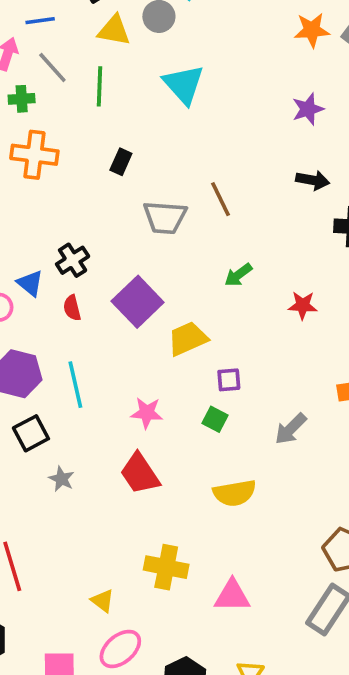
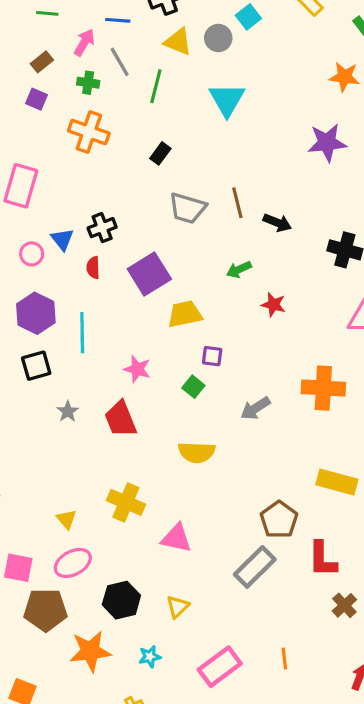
purple star: (308, 109) -> (327, 143), size x1.4
black arrow: (313, 180) -> (277, 223), moved
red star: (303, 305) -> (273, 305), moved
gray star: (61, 479) -> (68, 411), moved

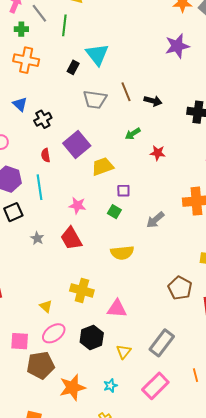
cyan triangle: (227, 100) -> (97, 55), moved
blue triangle: (62, 239) -> (20, 104), moved
red semicircle: (93, 268) -> (46, 155), moved
gray rectangle: (255, 567) -> (162, 343), moved
black hexagon: (121, 600) -> (92, 338), moved

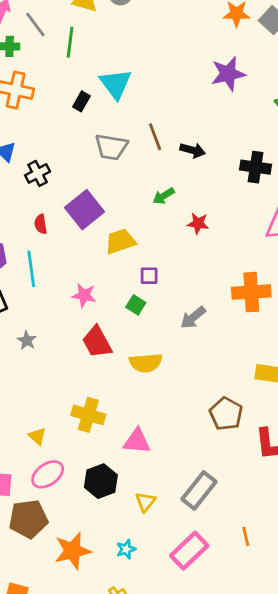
red trapezoid: (71, 238) -> (97, 342), moved

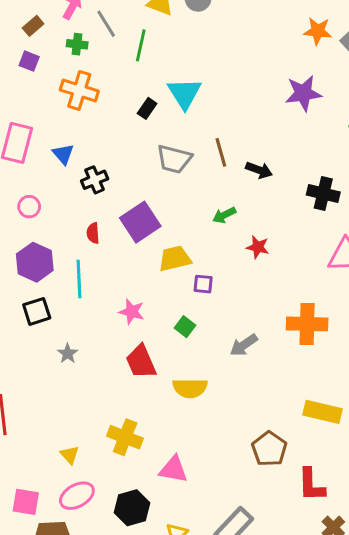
purple square: (149, 276) -> (203, 284), moved

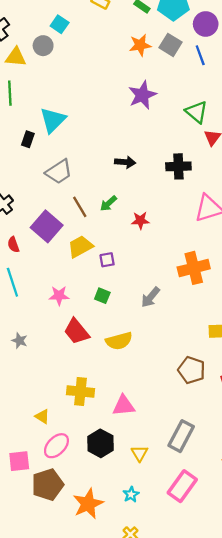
cyan triangle: (184, 93) -> (53, 120), turned 32
brown line: (221, 152) -> (80, 207), moved
gray trapezoid: (174, 159) -> (59, 172), turned -32

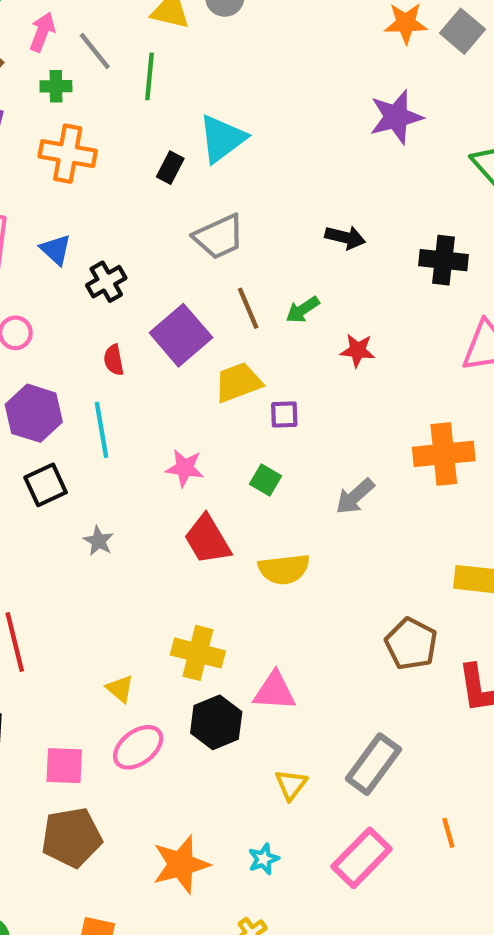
black hexagon: (100, 443) -> (216, 722), moved
brown pentagon: (48, 485) -> (72, 837), moved

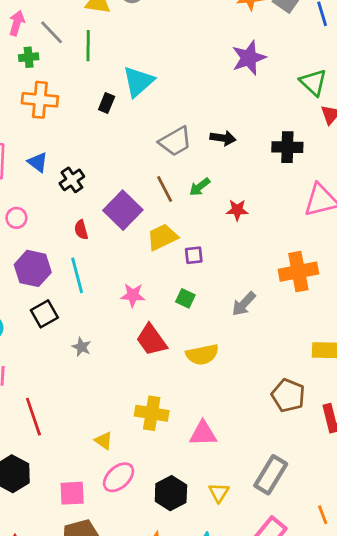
gray trapezoid: (219, 237) -> (175, 141), moved
black hexagon: (216, 722) -> (171, 493), moved

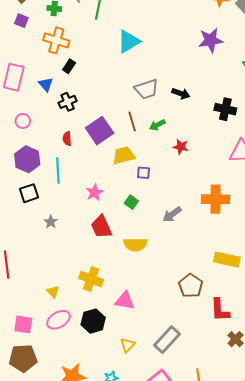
black rectangle: (107, 103) -> (69, 66), moved
pink star: (133, 295) -> (95, 192), turned 30
black hexagon: (171, 493) -> (93, 321), moved

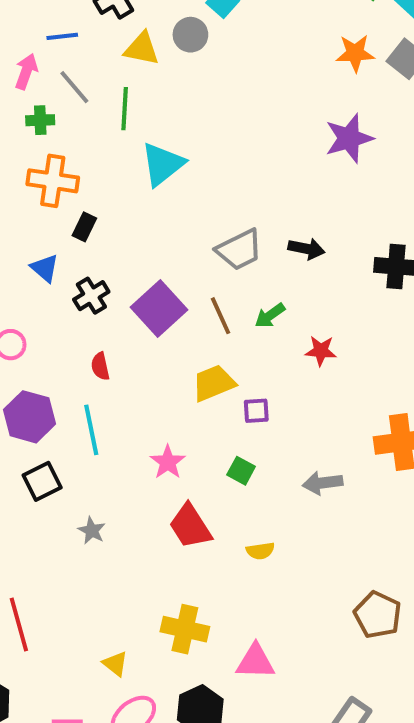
cyan triangle: (129, 41) -> (163, 164), moved
purple square: (100, 131) -> (159, 308), moved
gray arrow: (172, 214) -> (323, 483), turned 36
yellow semicircle: (135, 244) -> (260, 551), size x0.6

